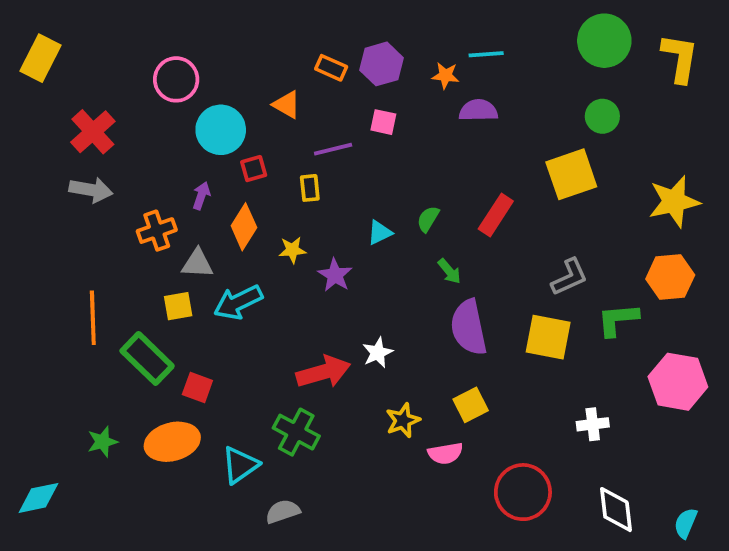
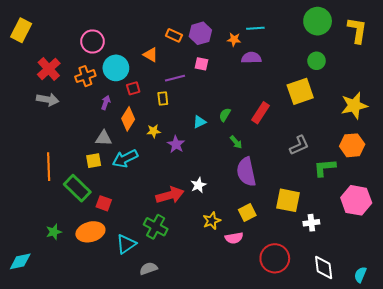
orange cross: (157, 231) -> (85, 76), moved
yellow square: (548, 337) -> (288, 200), moved

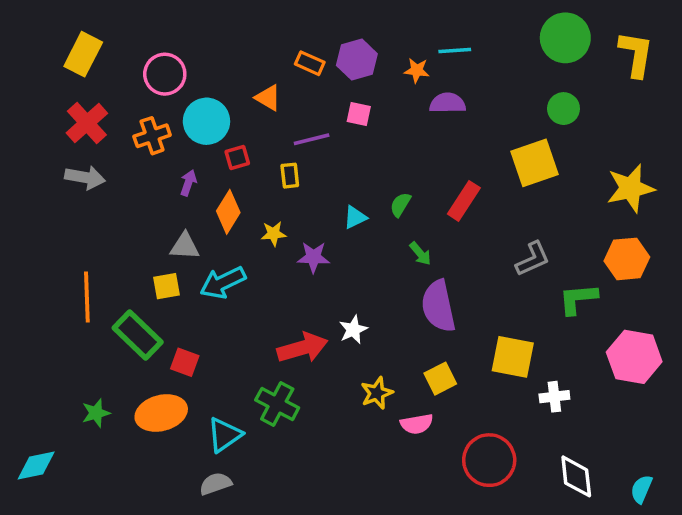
yellow rectangle: (21, 30) -> (83, 54), moved
purple star: (176, 144) -> (313, 257), turned -30
gray semicircle: (149, 269) -> (216, 484), moved

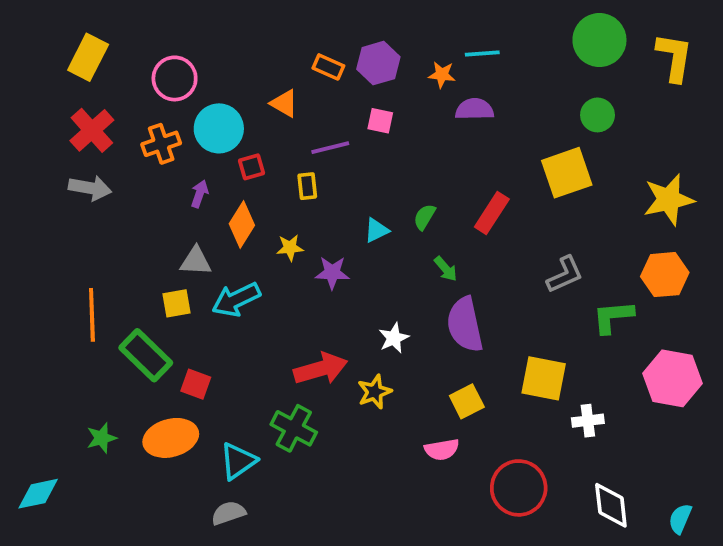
white star: (353, 330) -> (394, 338), moved
yellow star: (377, 393) -> (375, 392), moved

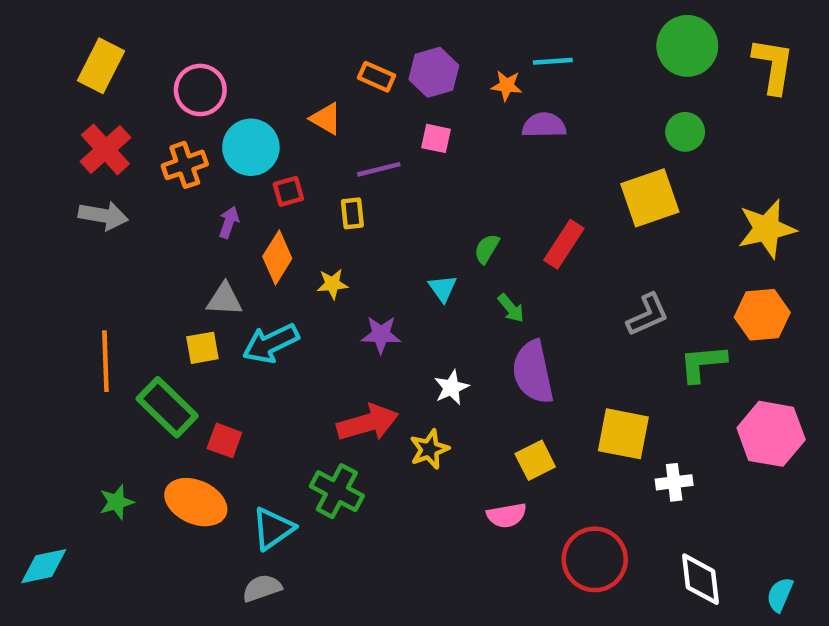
cyan triangle: (376, 230) -> (443, 288), moved, turned -40
purple star: (332, 273) -> (381, 335), moved
orange ellipse: (171, 438) -> (196, 502), turned 39

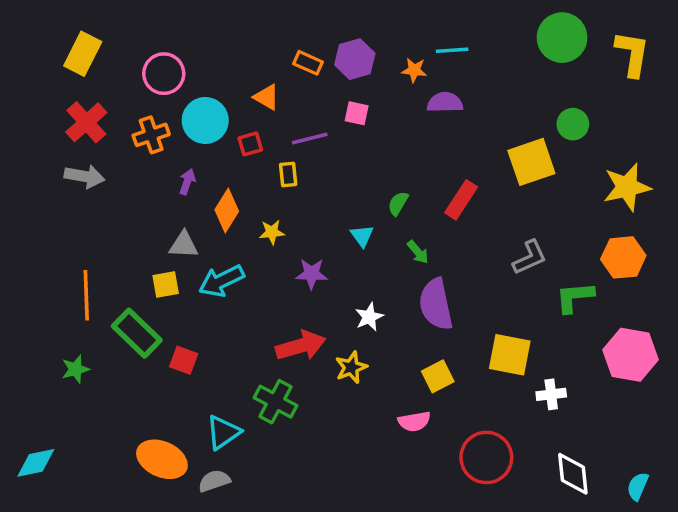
green circle: (685, 132) -> (573, 124), moved
red square: (288, 191) -> (250, 144), moved
green star: (116, 502) -> (75, 369), moved
orange ellipse: (196, 502) -> (162, 459), moved

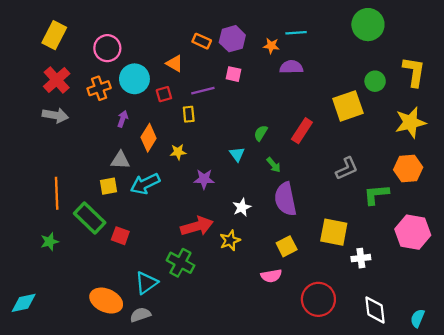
yellow L-shape: (632, 54) -> (414, 72), moved

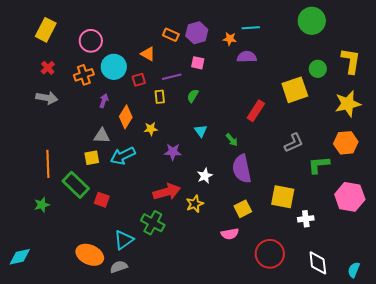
red cross: (57, 80) -> (48, 68), size x0.6
green semicircle: (261, 133) -> (193, 96), moved

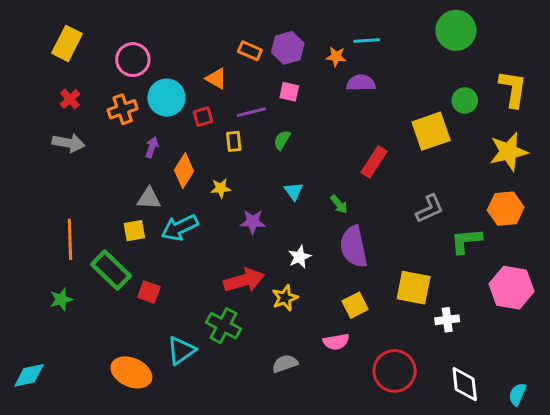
gray semicircle: (119, 267) -> (285, 364), moved

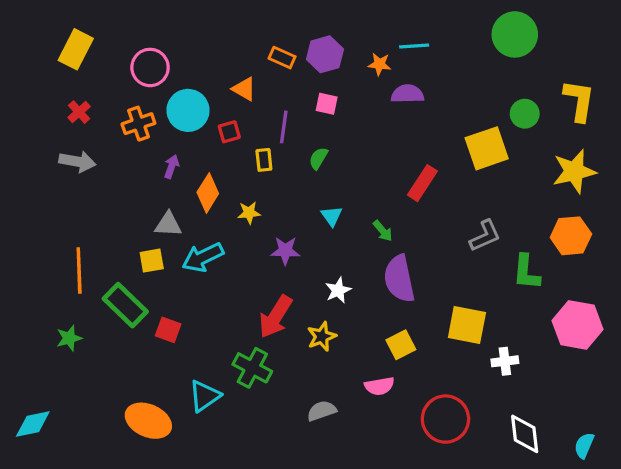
purple line: (251, 112) -> (284, 127), turned -68
green L-shape: (466, 241) -> (526, 272), turned -80
red arrow: (244, 280) -> (275, 317), turned 138

